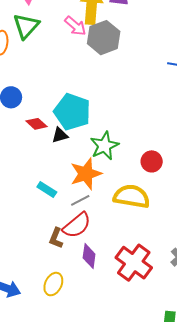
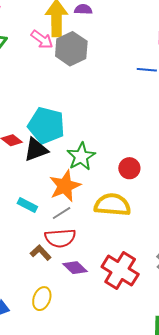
black triangle: (60, 135) -> (36, 150), size x1.5
red semicircle: (77, 225) -> (60, 238), turned 40
brown L-shape: (56, 238) -> (41, 253), turned 120
purple diamond: (89, 256) -> (75, 268), turned -50

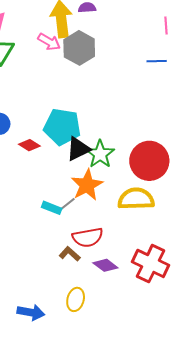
black triangle: (36, 150) -> (78, 149), moved
red circle: (129, 168) -> (149, 161), size x1.8
gray line: (62, 213) -> (66, 205), moved

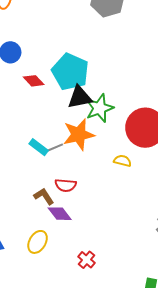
yellow semicircle: (136, 199) -> (122, 161), size x0.5
red semicircle: (88, 237) -> (66, 185), size x0.7
red cross: (151, 264) -> (87, 260), moved, size x0.5
purple diamond: (105, 265) -> (60, 214), moved

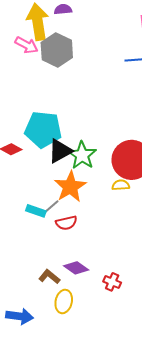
yellow semicircle: (122, 161) -> (121, 185), moved
red semicircle: (66, 185) -> (66, 223), moved
brown L-shape: (44, 196) -> (49, 277), moved
red cross: (87, 260) -> (112, 282), moved

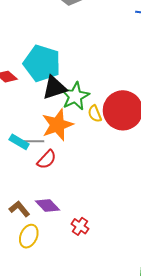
yellow semicircle: (121, 185) -> (95, 114), moved, turned -120
gray line: (50, 207) -> (34, 141), turned 30
red semicircle: (66, 223) -> (47, 160), turned -45

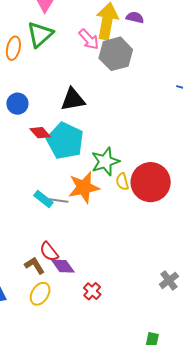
cyan pentagon: (42, 63) -> (65, 141), moved
black triangle: (54, 88) -> (73, 100), moved
red semicircle: (47, 160) -> (49, 252), moved, turned 90

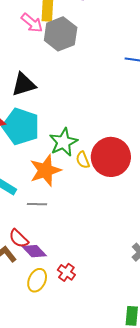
gray line: (58, 200) -> (37, 204), moved
yellow ellipse: (40, 294) -> (37, 280), moved

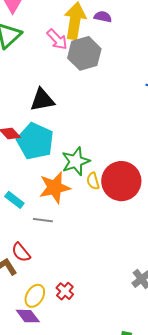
purple diamond: (34, 251) -> (28, 316), moved

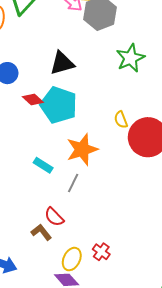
green star: (76, 161) -> (130, 58), moved
yellow semicircle: (93, 181) -> (121, 120), moved
gray line: (43, 220) -> (73, 183), turned -66

